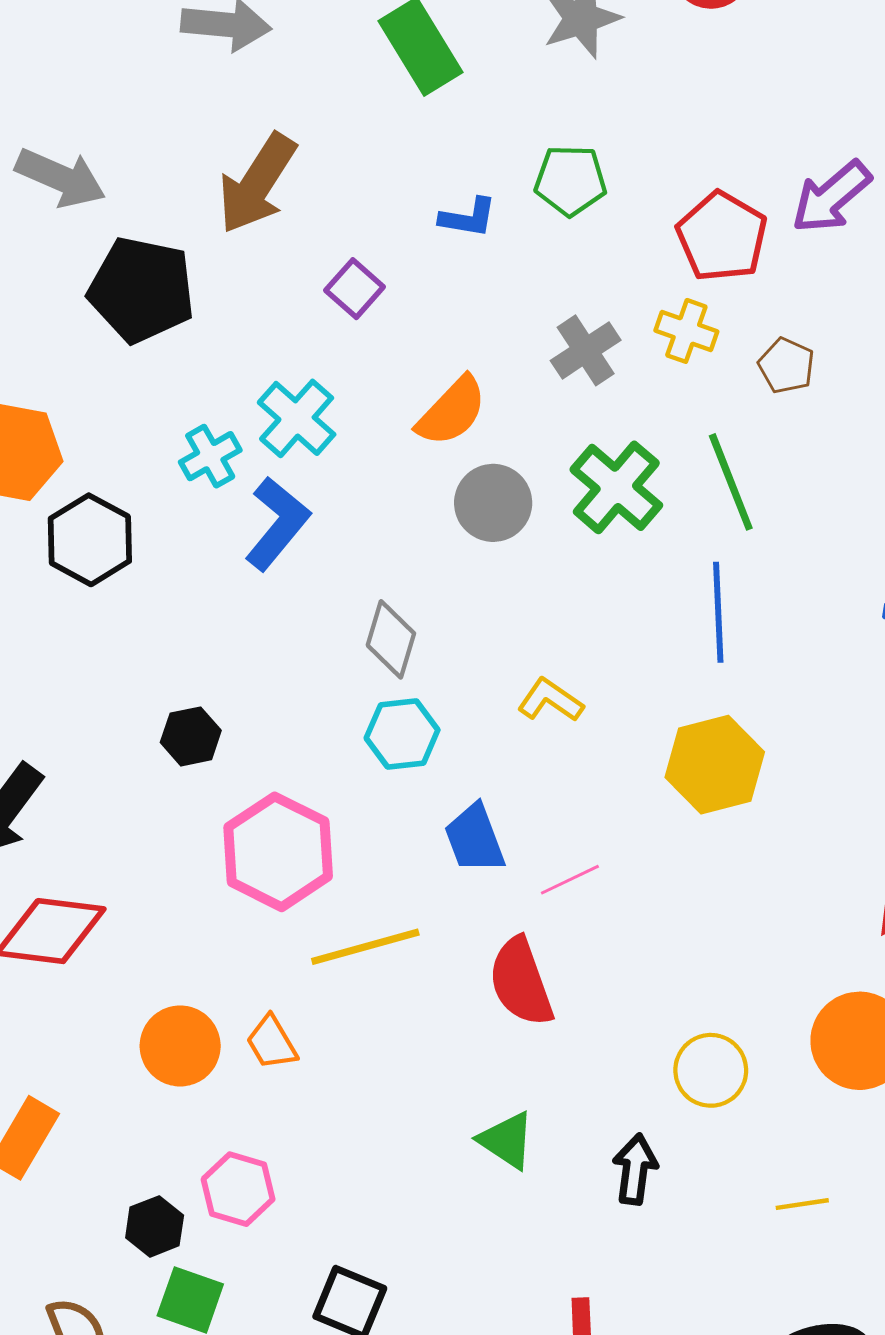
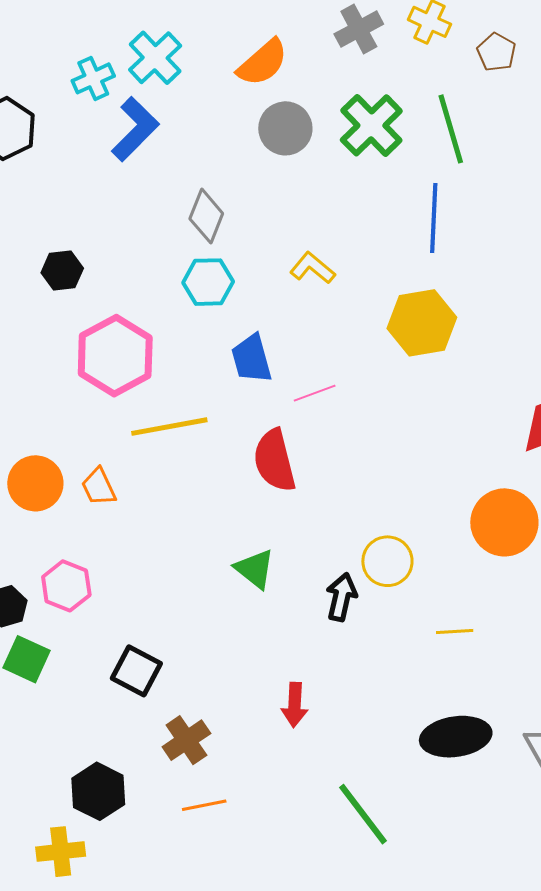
yellow circle: (711, 1070) -> (387, 561), moved

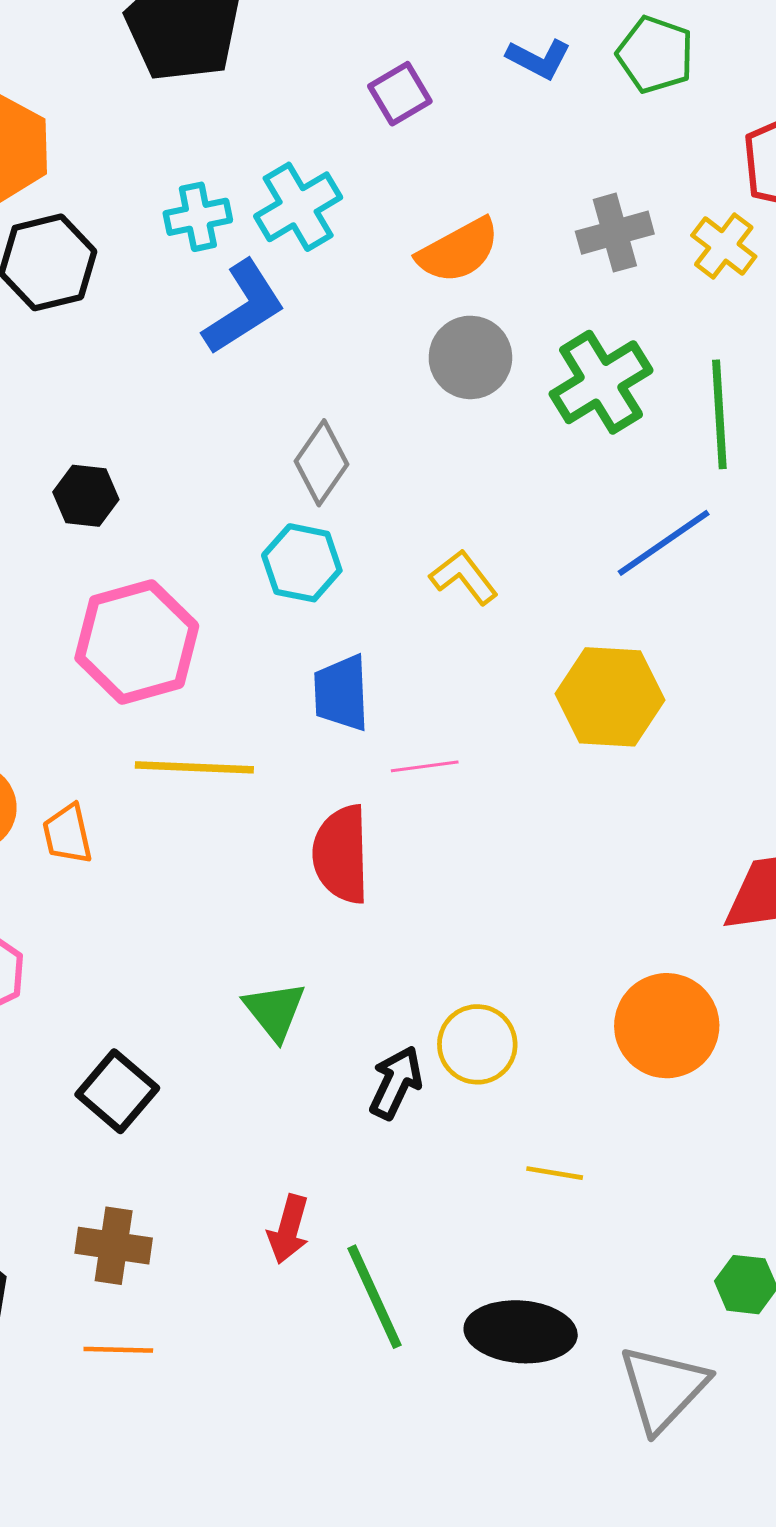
blue line: (434, 218) -> (664, 543), turned 40
black square: (136, 671) -> (117, 1091), moved
brown cross: (186, 740) -> (114, 1246), turned 30
green line: (363, 814) -> (374, 1297), moved

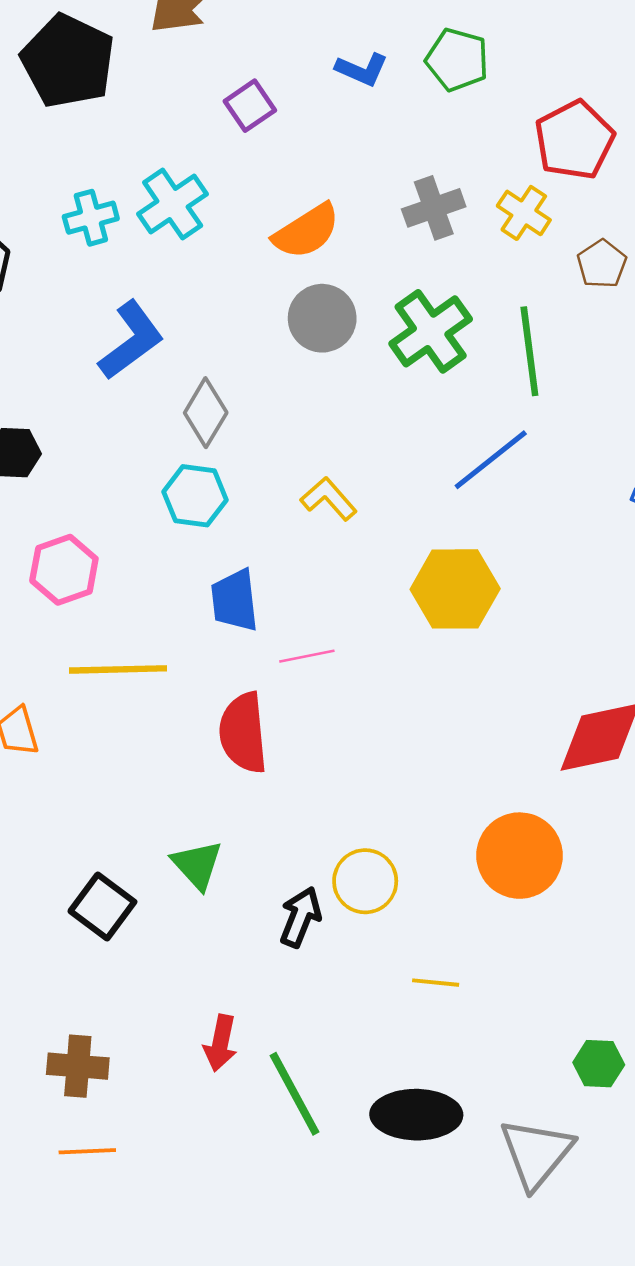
blue L-shape: (244, 307) -> (131, 340), moved
pink hexagon: (137, 642) -> (64, 570), size x0.7
black square: (117, 1091) -> (102, 907), moved

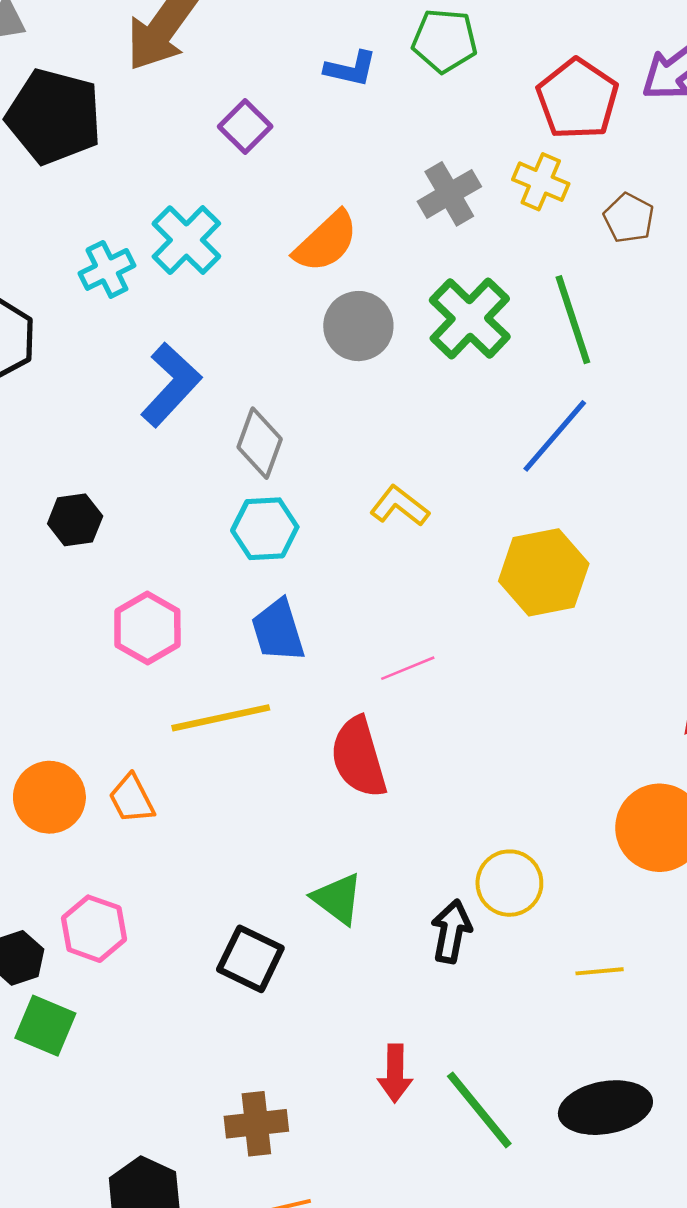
blue trapezoid: (234, 600) -> (278, 630), moved

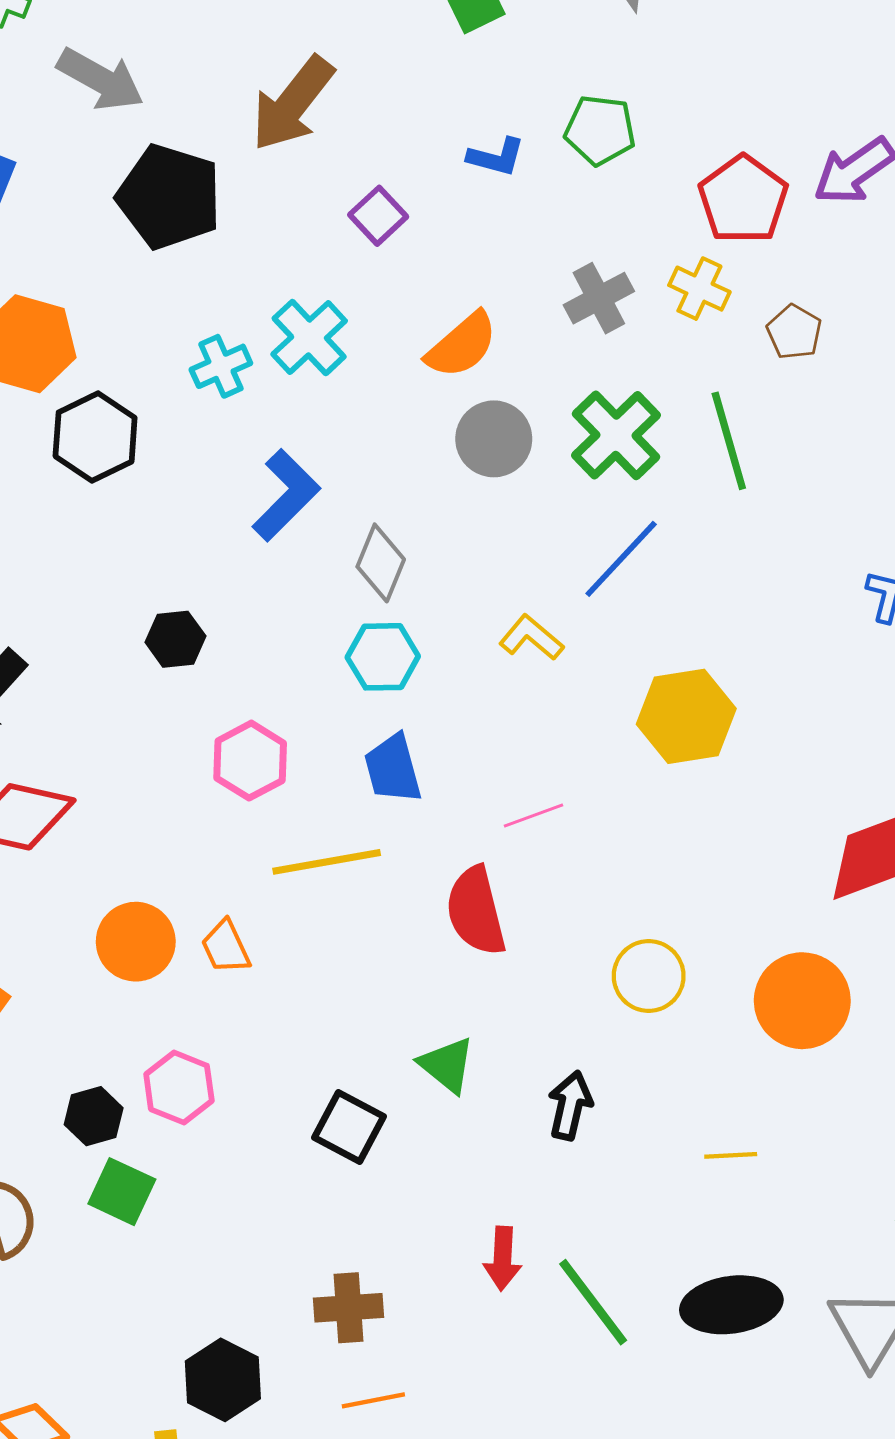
blue line: (555, 436) -> (621, 559), moved
yellow circle: (509, 883) -> (649, 976), moved

